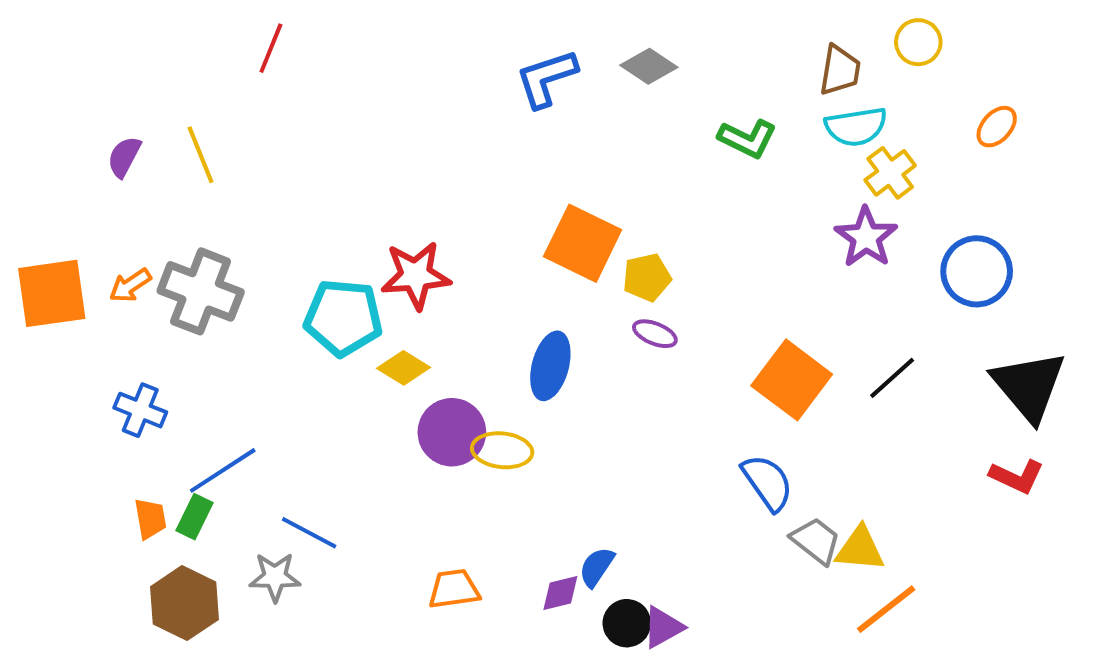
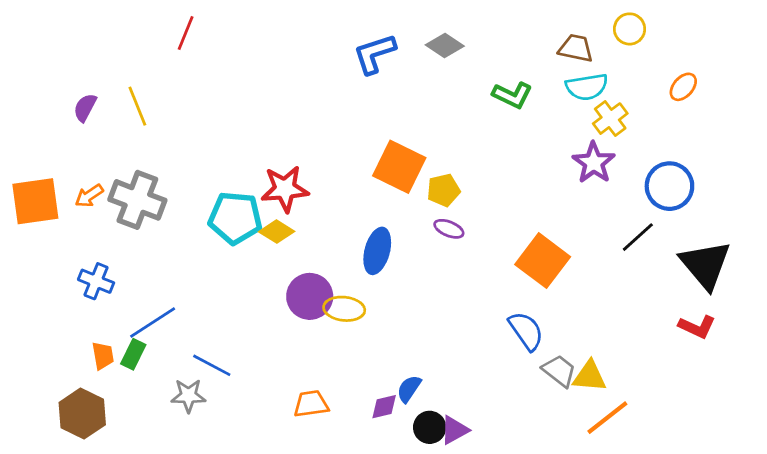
brown trapezoid: (840, 70) -> (576, 48), turned -87
yellow diamond: (404, 368) -> (277, 232), moved
black line: (892, 378) -> (638, 237), moved
brown hexagon: (184, 603) -> (82, 414), moved

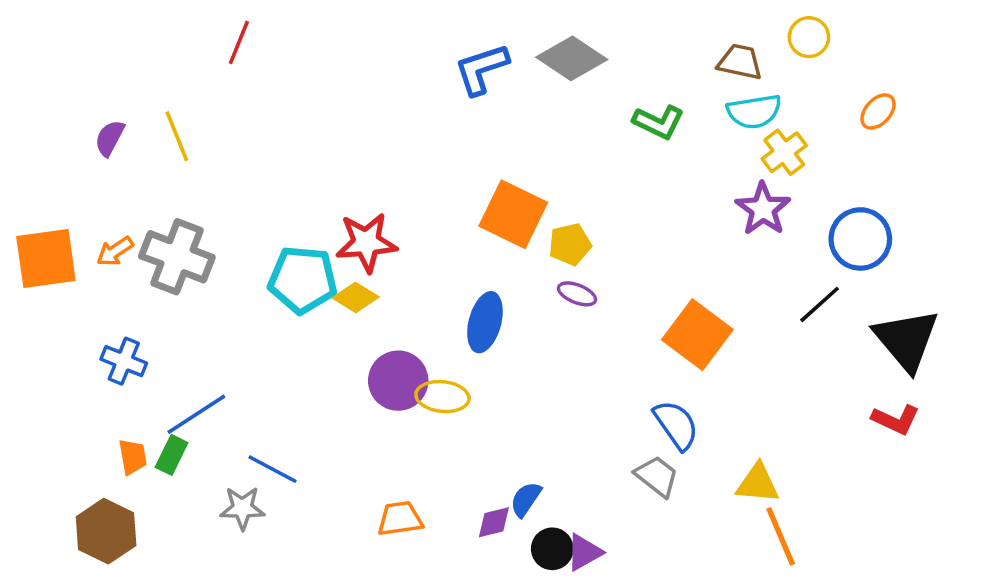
gray diamond: (445, 45) -> (572, 58), size x1.4
gray trapezoid: (559, 371) -> (657, 476), moved
orange line: (607, 418) -> (781, 536), turned -75

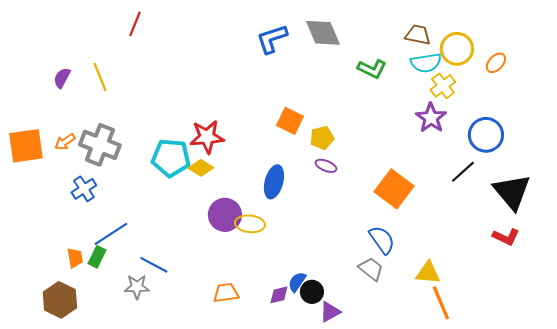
yellow circle: (809, 37) -> (457, 49), moved, size x1.4
gray diamond: (572, 58) -> (323, 33), turned 33
orange square: (513, 214) -> (290, 121), size x0.7
blue cross: (124, 361) -> (84, 189), moved, turned 35
black circle: (552, 549) -> (312, 292), moved

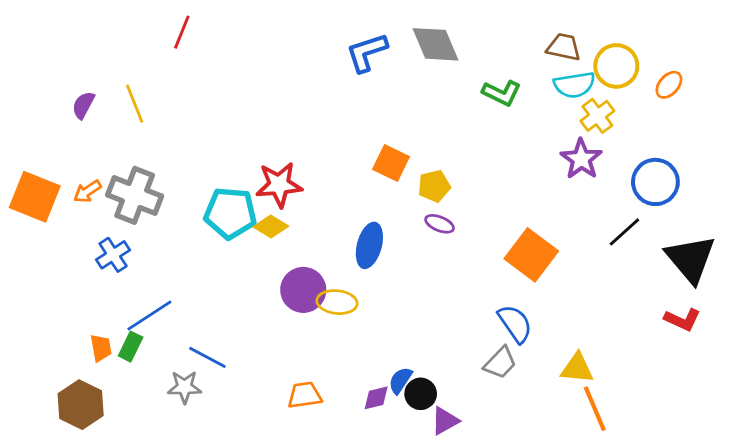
orange square: (26, 146) -> (35, 197), turned 30
gray trapezoid: (371, 269) -> (500, 363), turned 96

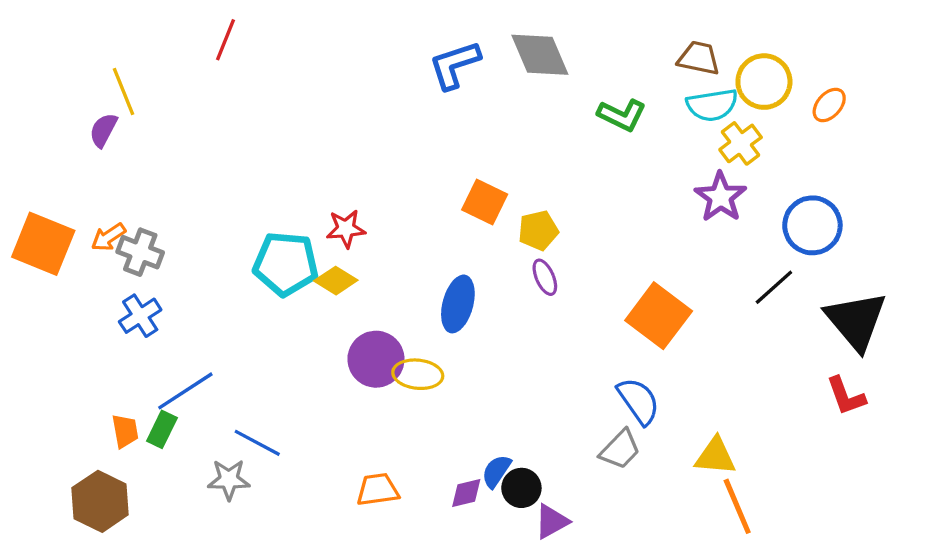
yellow line: (135, 104) -> (123, 92), moved
red star: (279, 185) -> (346, 229), size x0.7
gray cross: (135, 195) -> (140, 252), moved, size x0.7
purple ellipse: (440, 224) -> (545, 277), turned 44
red L-shape: (682, 320) -> (846, 396), turned 45

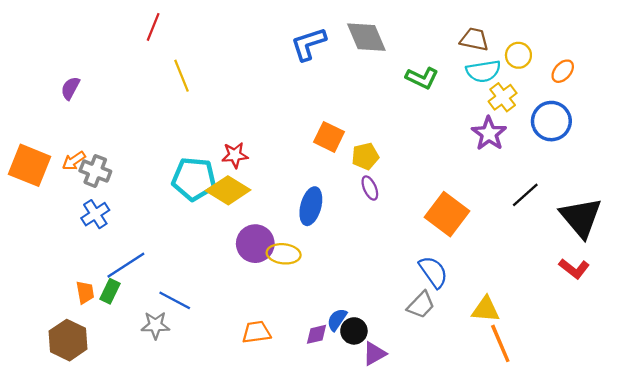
yellow circle: (764, 82) -> (518, 55), size x0.7
yellow line: (123, 92) -> (182, 76), moved
blue circle: (812, 225) -> (551, 121), moved
yellow diamond: (336, 281) -> (228, 190), size x1.5
red L-shape: (846, 396) -> (574, 269), turned -32

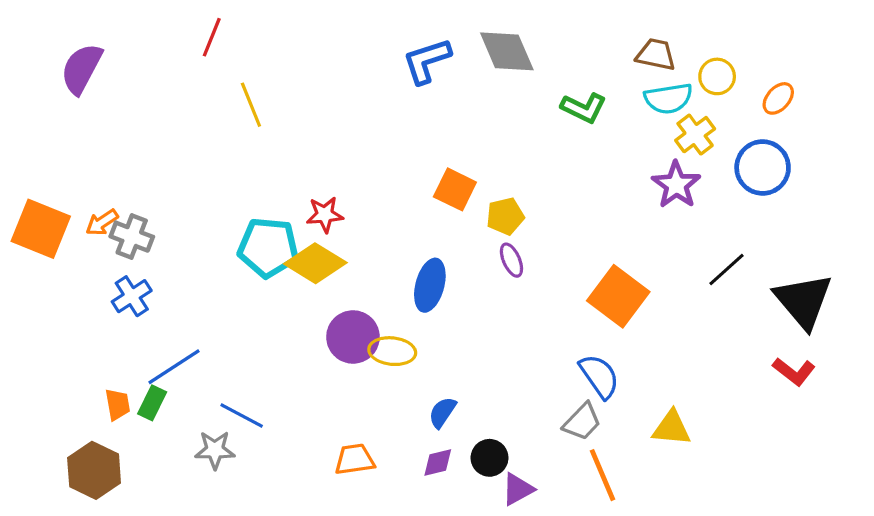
purple semicircle: (70, 88) -> (81, 69), moved, size x1.6
blue semicircle: (337, 320) -> (442, 412), moved
orange line: (500, 343) -> (602, 475), moved

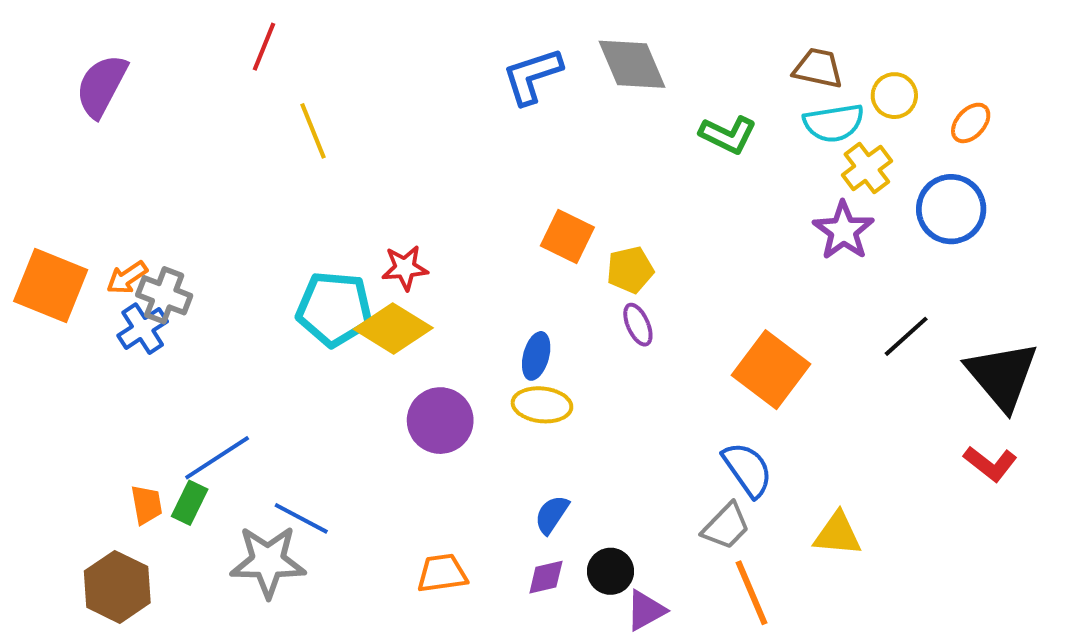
blue ellipse: (430, 285) -> (536, 356), size x0.7
blue cross: (132, 296) -> (143, 329), moved
yellow ellipse: (392, 351) -> (542, 405), moved
gray star: (215, 450) -> (268, 561), size x1.5

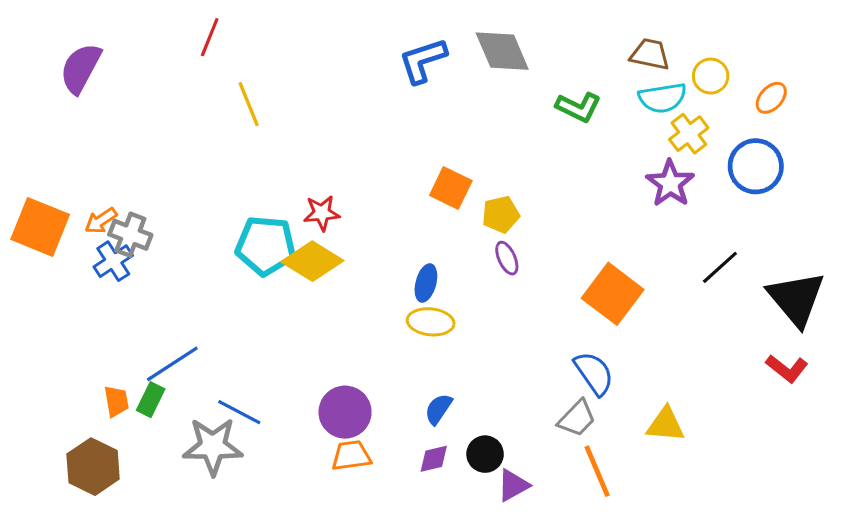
purple circle: (440, 421) -> (345, 412), moved

